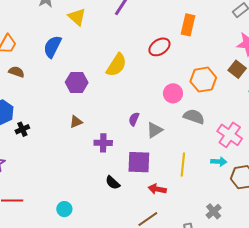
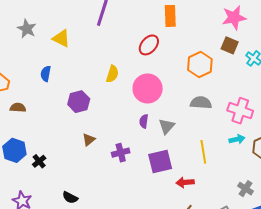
blue semicircle: (52, 47) -> (46, 74), size x0.7
yellow semicircle: (116, 65) -> (112, 74), size x0.7
pink circle: (173, 93) -> (148, 88), moved, size x1.5
black semicircle: (113, 183) -> (70, 198), moved

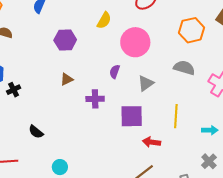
purple semicircle: (144, 121) -> (115, 72), moved
cyan arrow: (237, 139) -> (210, 130), moved

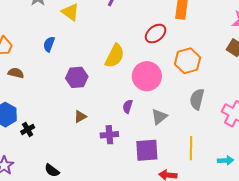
yellow semicircle: (104, 20) -> (115, 56), size x1.4
orange hexagon: (192, 30) -> (187, 61), moved
gray semicircle: (184, 68) -> (197, 99), turned -90

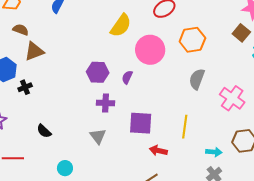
purple hexagon: (77, 77) -> (98, 72), moved
brown triangle: (80, 117) -> (34, 51), moved, size x1.5
gray triangle: (159, 117) -> (98, 136), moved, turned -36
cyan arrow: (226, 160) -> (214, 152), moved

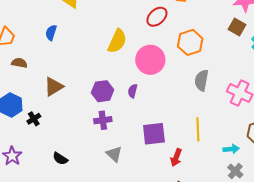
brown triangle: (34, 51) -> (54, 87), moved
purple cross: (106, 103) -> (103, 120), moved
red arrow: (158, 151) -> (176, 158), turned -72

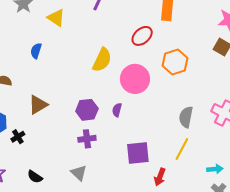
gray semicircle: (201, 80) -> (186, 117), moved
yellow line: (198, 129) -> (182, 149), turned 30
gray triangle: (114, 154) -> (79, 173), moved
black semicircle: (60, 159) -> (35, 177), moved

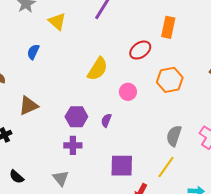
pink circle: (135, 79) -> (128, 92), size x0.6

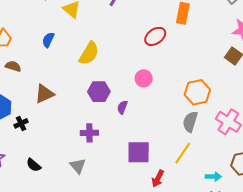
yellow semicircle: (98, 69) -> (89, 53), moved
orange hexagon: (170, 80) -> (197, 92), moved
purple hexagon: (76, 117) -> (99, 92), moved

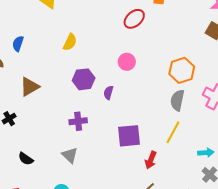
blue semicircle: (48, 40) -> (18, 44), moved
yellow semicircle: (89, 53) -> (70, 42), size x0.7

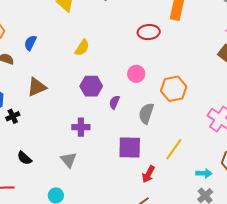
red ellipse: (134, 19) -> (149, 32), turned 30
orange hexagon: (182, 70) -> (174, 89), moved
gray semicircle: (177, 100) -> (146, 113), moved

